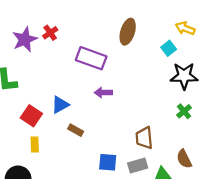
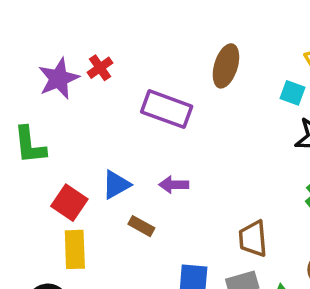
cyan square: (169, 48) -> (293, 93), turned -32
purple arrow: (103, 93) -> (174, 185), moved
yellow rectangle: (35, 145) -> (75, 249), size x1.5

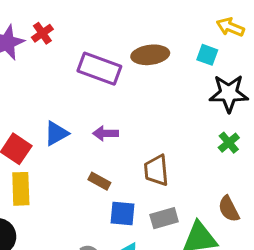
brown ellipse: (226, 66) -> (150, 55), moved, turned 66
brown rectangle: (141, 226) -> (99, 181), moved
brown trapezoid: (253, 239) -> (156, 170), moved

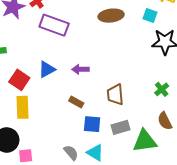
purple rectangle: (99, 69) -> (54, 25), moved
green cross: (229, 143) -> (162, 89), moved

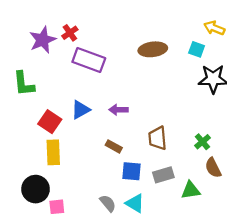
green cross: (162, 89) -> (202, 142), moved
green triangle: (145, 141) -> (191, 190), size x0.7

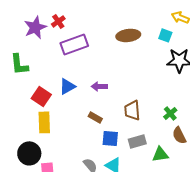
purple rectangle: (89, 60) -> (74, 44), turned -40

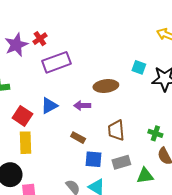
brown ellipse: (128, 35) -> (106, 86), moved
cyan square: (165, 35) -> (139, 67), moved
green cross: (170, 113) -> (155, 133), turned -32

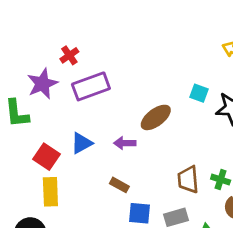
purple star: (16, 45) -> (42, 84), moved
brown ellipse: (106, 86) -> (156, 117), turned -30
brown trapezoid: (116, 130) -> (188, 180), moved

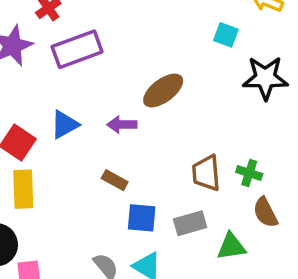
cyan square: (199, 93) -> (226, 35), moved

